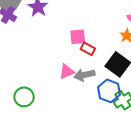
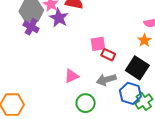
pink triangle: (67, 72) -> (72, 76), moved
green circle: (24, 97) -> (86, 103), moved

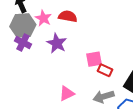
purple star: (59, 18) -> (57, 43), moved

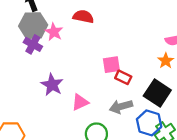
pink star: (43, 18) -> (54, 32), moved
purple star: (57, 43) -> (52, 85), moved

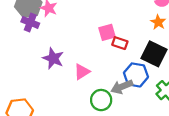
gray arrow: (121, 107) -> (122, 87), moved
blue hexagon: (149, 123) -> (136, 75), moved

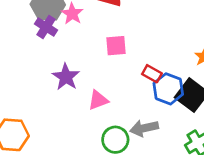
pink square: (107, 32) -> (116, 46), moved
blue hexagon: (136, 75) -> (168, 89), moved

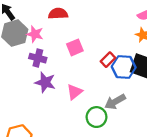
purple cross: (46, 27) -> (38, 58), moved
red rectangle: (152, 74) -> (108, 60), turned -56

